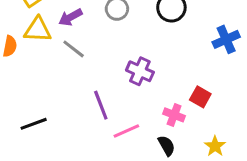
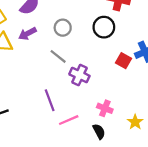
gray line: (74, 49) -> (58, 56), moved
red square: (200, 97) -> (124, 61), moved
yellow star: (215, 146) -> (135, 122), moved

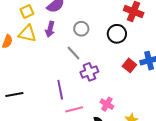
purple arrow: (27, 34) -> (50, 29), turned -56
purple cross: (79, 75) -> (89, 72), turned 36

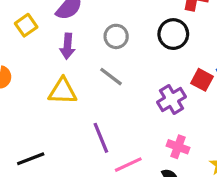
yellow triangle: (27, 34) -> (63, 91), moved
purple cross: (89, 72) -> (171, 99), moved

